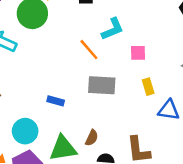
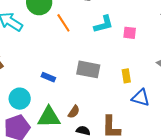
orange line: (89, 50) -> (63, 23), moved
pink square: (138, 53) -> (130, 33), moved

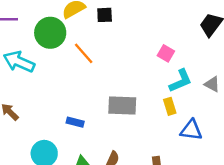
cyan L-shape: (103, 24) -> (180, 81), moved
pink square: (130, 33) -> (166, 53), turned 32

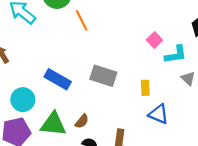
cyan L-shape: (180, 81) -> (176, 55), moved
blue rectangle: (75, 122) -> (58, 79), size x1.6

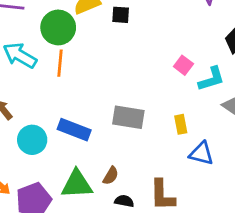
orange line: (82, 20) -> (60, 63), moved, turned 40
cyan circle: (23, 100) -> (32, 140), moved

